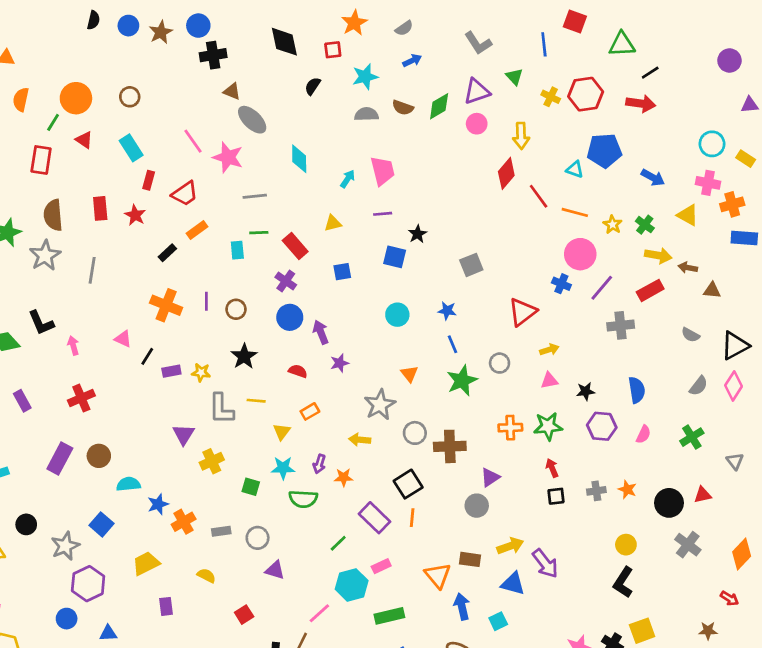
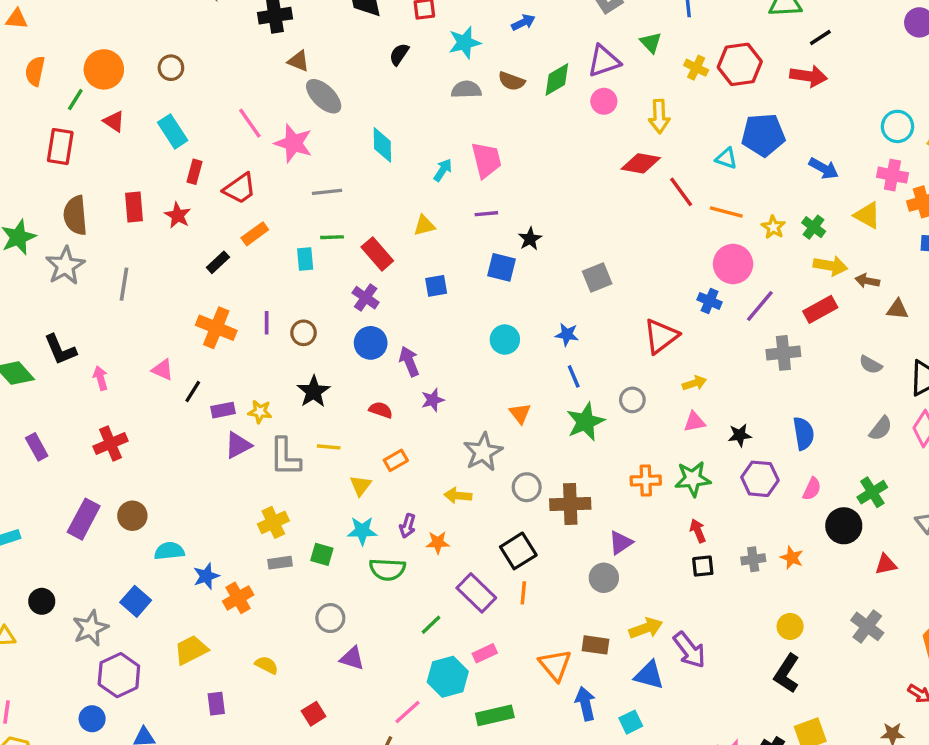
red diamond: (506, 173) -> (641, 163), turned 60
purple triangle: (184, 434) -> (238, 445), moved, turned 30
black circle: (669, 503) -> (844, 526), moved
gray rectangle: (221, 531) -> (280, 563), moved

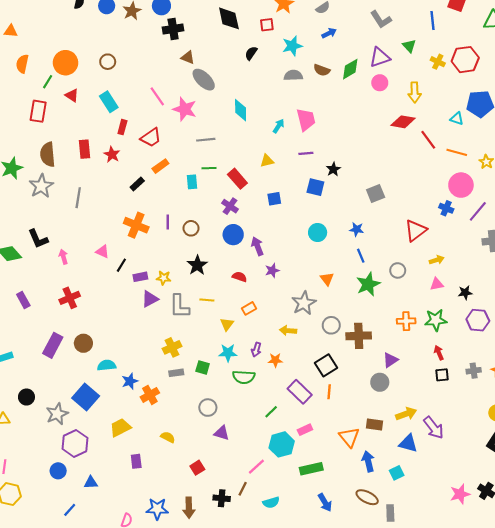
blue square: (136, 601) -> (86, 397), size x1.4

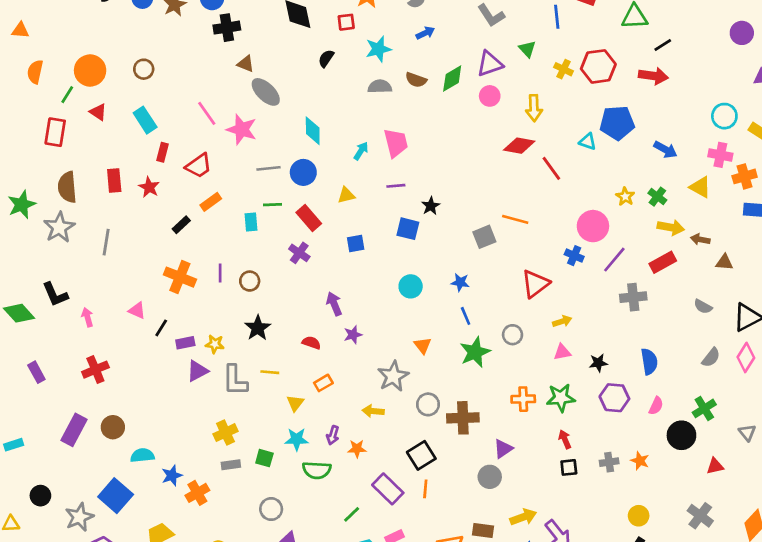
orange line: (457, 152) -> (515, 219), moved
blue circle: (233, 235) -> (303, 172), moved

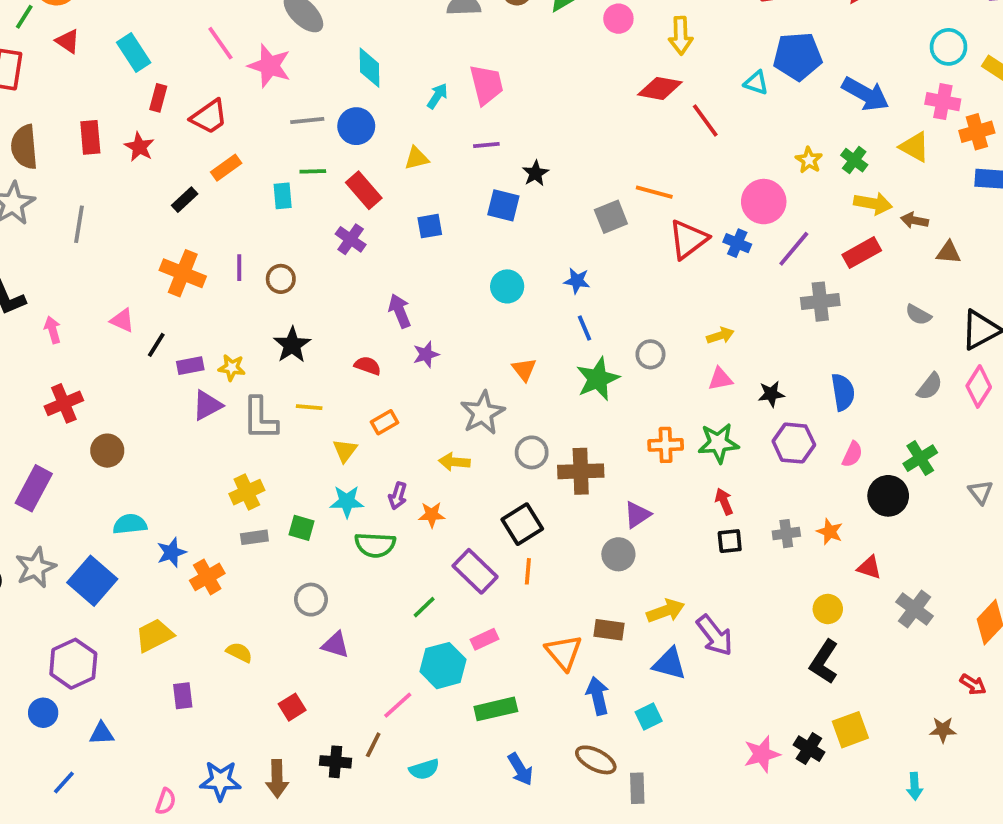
blue arrow: (665, 150) -> (866, 94), size x1.4
red triangle: (535, 284) -> (688, 239), moved
brown circle: (113, 427) -> (107, 451), moved
red triangle: (715, 466) -> (869, 567), moved, turned 30
gray star: (79, 517) -> (36, 567), moved

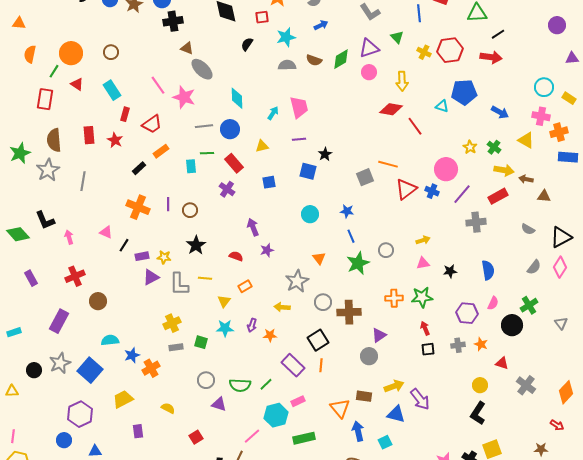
blue arrow: (866, 94) -> (500, 112), size x0.7
purple hexagon: (794, 443) -> (467, 313), moved
green semicircle: (375, 545) -> (240, 385), moved

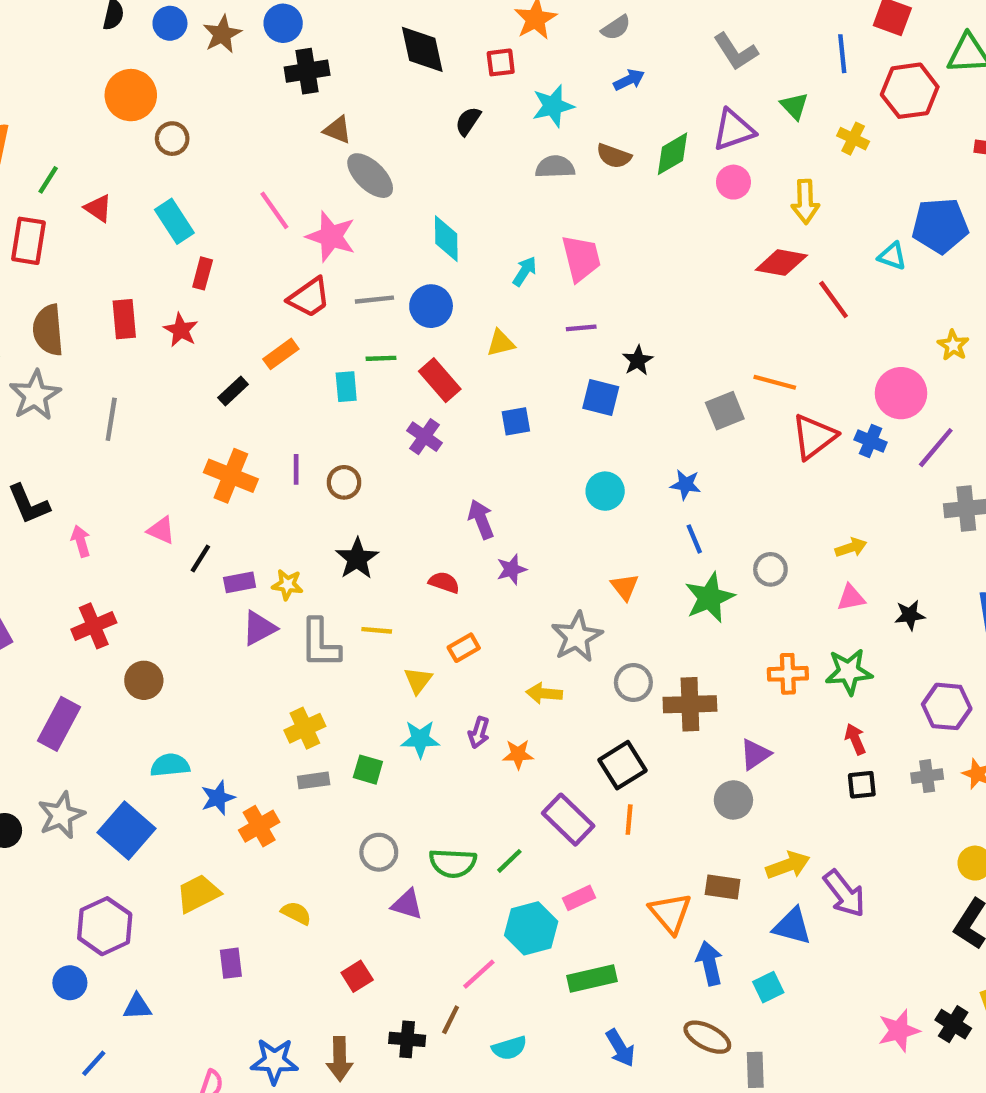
red hexagon: (450, 50) -> (910, 91), moved
orange circle: (71, 53) -> (131, 95), moved
red trapezoid: (152, 124) -> (309, 297), moved

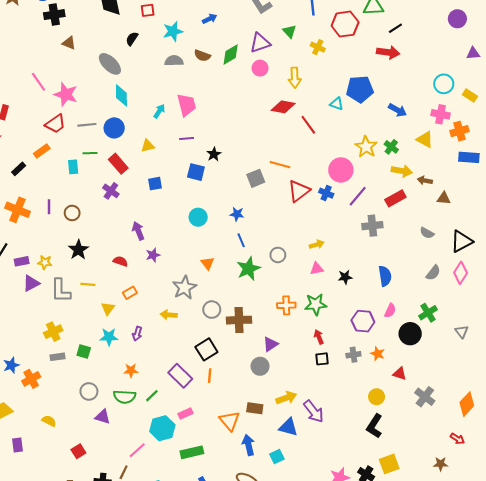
gray ellipse: (370, 176) -> (110, 64), moved
yellow star: (953, 345) -> (366, 147), size x1.5
orange star: (518, 754) -> (131, 370), moved

